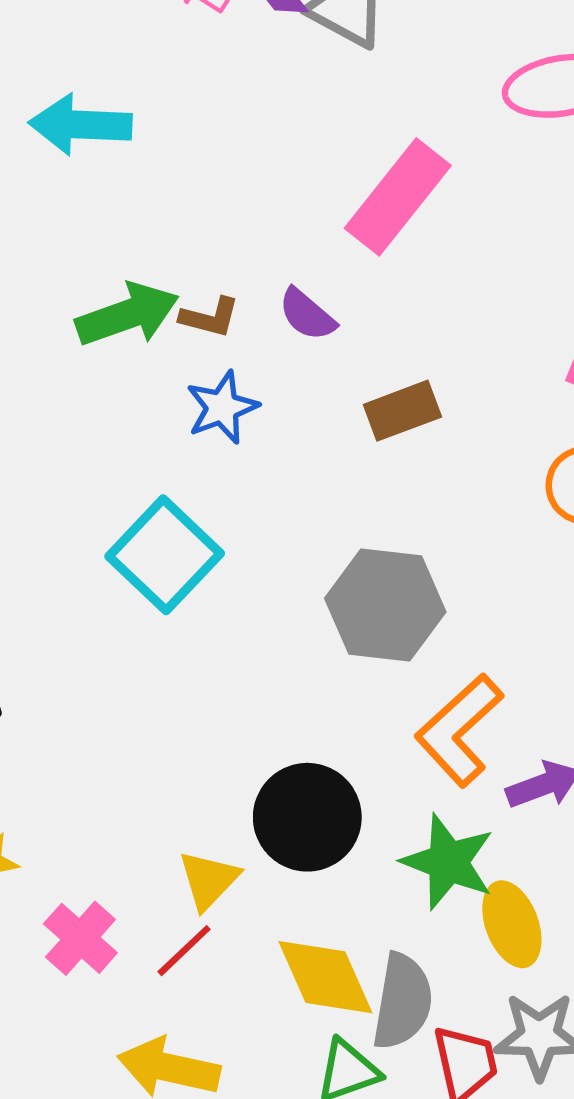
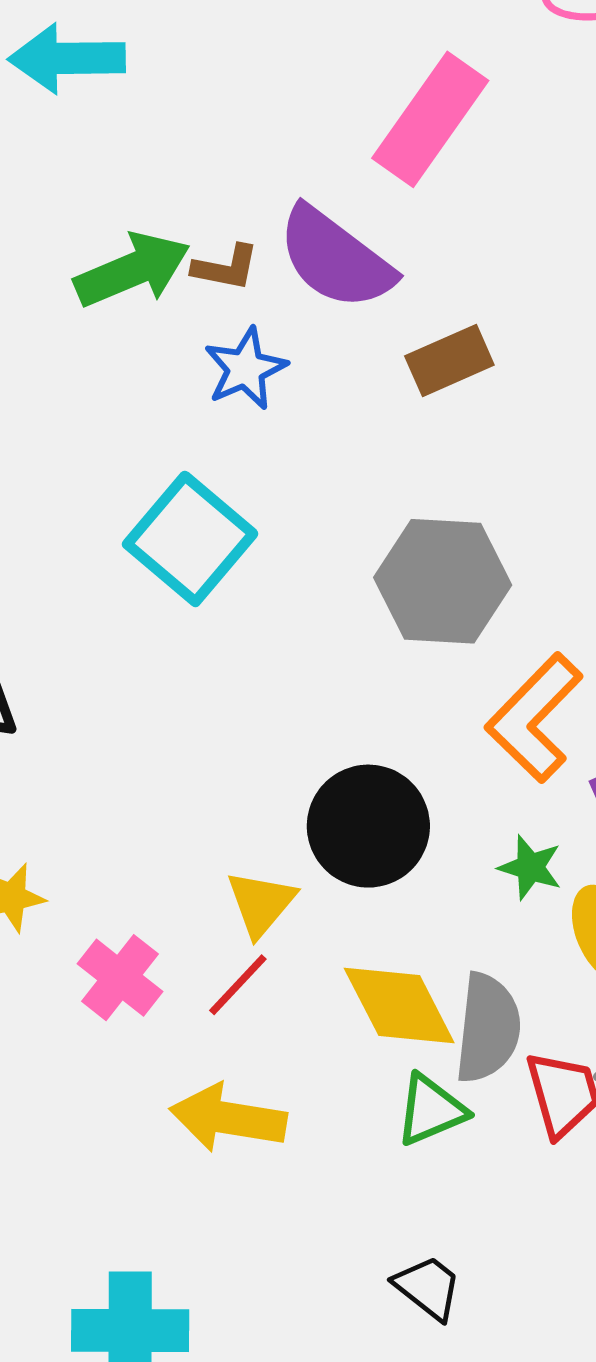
purple semicircle: (307, 315) -> (335, 258), size x1.8
green star: (448, 862) -> (530, 867), size x0.6

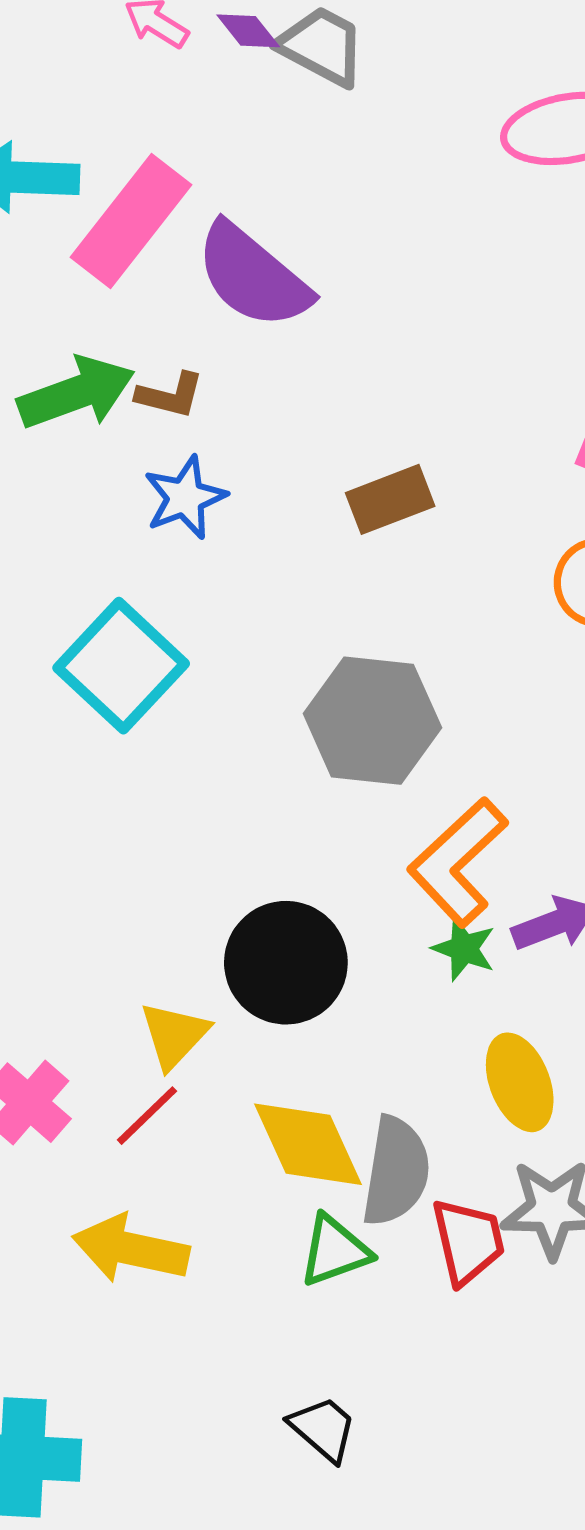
pink rectangle: (430, 119) -> (131, 221), moved
purple semicircle: (335, 258) -> (253, 276), moved
green star: (530, 867) -> (464, 949), moved

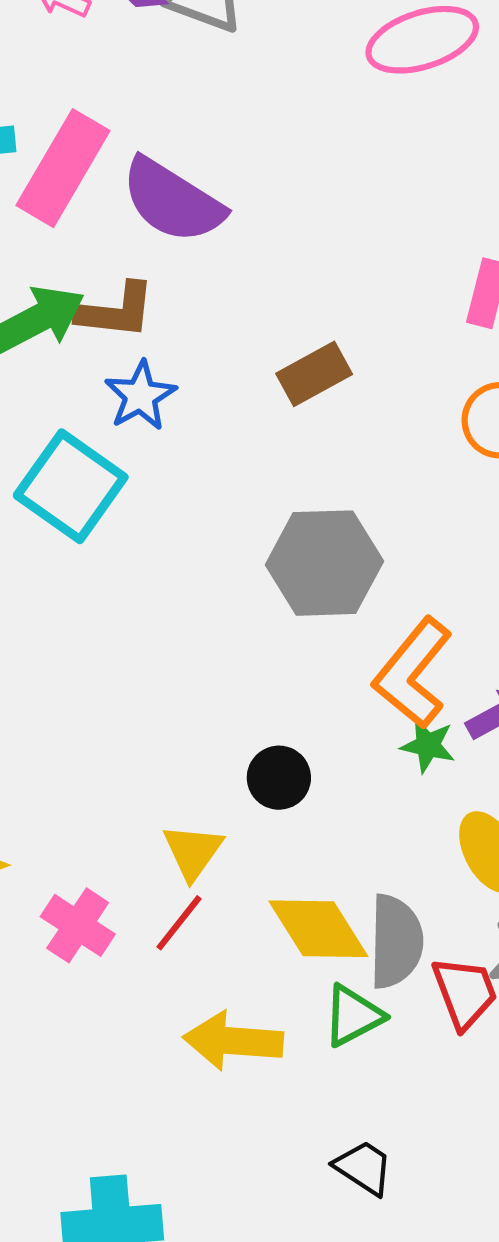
brown L-shape: (170, 395) -> (116, 311), size x1.4
cyan square: (121, 666) -> (71, 486), moved
black circle: (286, 963) -> (279, 778), size x0.6
yellow arrow: (131, 1249) -> (233, 1041), moved

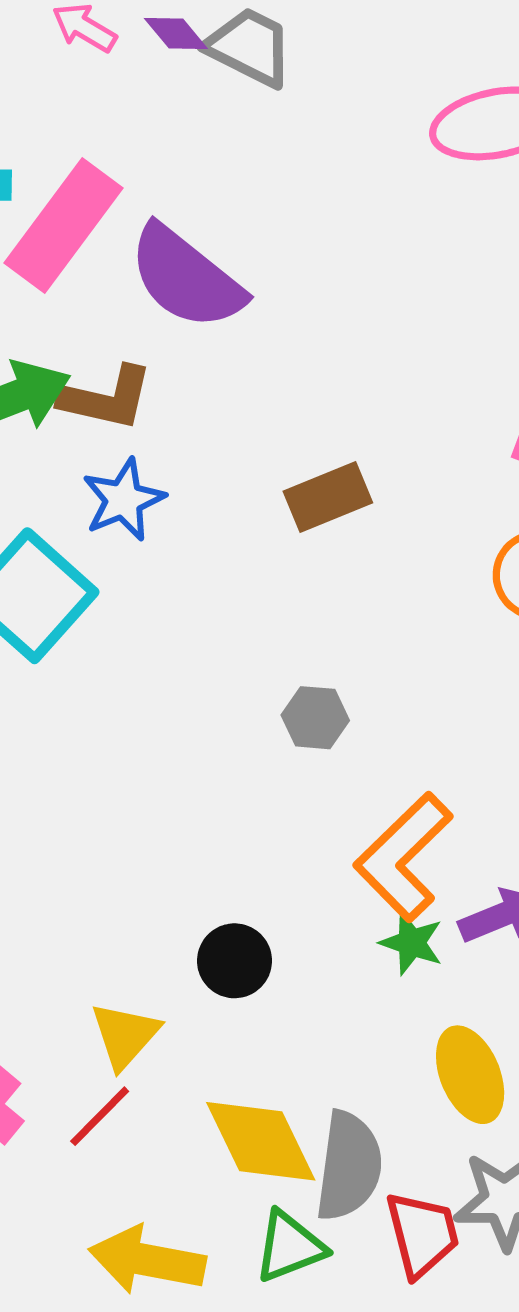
gray hexagon: (324, 563) -> (315, 718), size x0.5

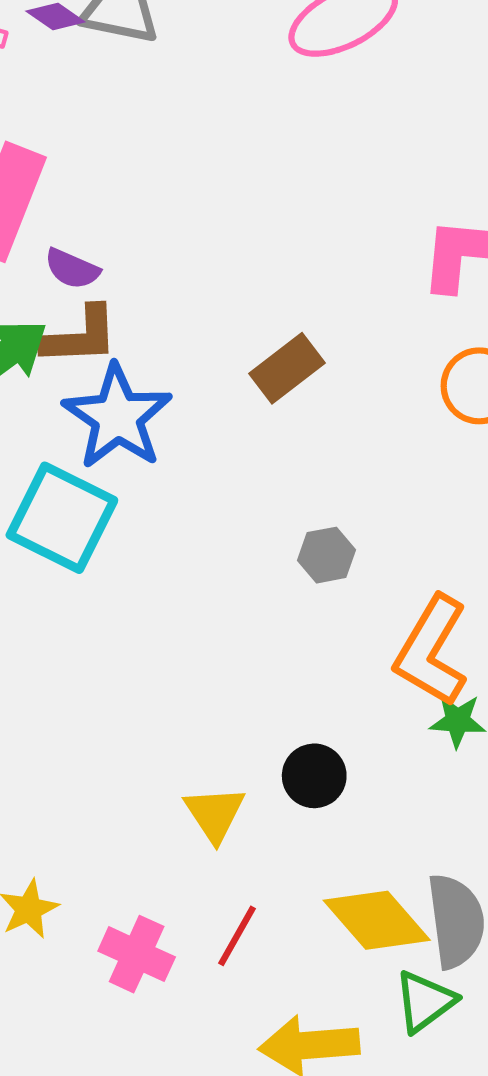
purple semicircle: (186, 278) -> (72, 269), moved, size x0.5
blue star: (124, 500) -> (117, 417), size x1.5
yellow triangle: (125, 1035) -> (215, 814), moved

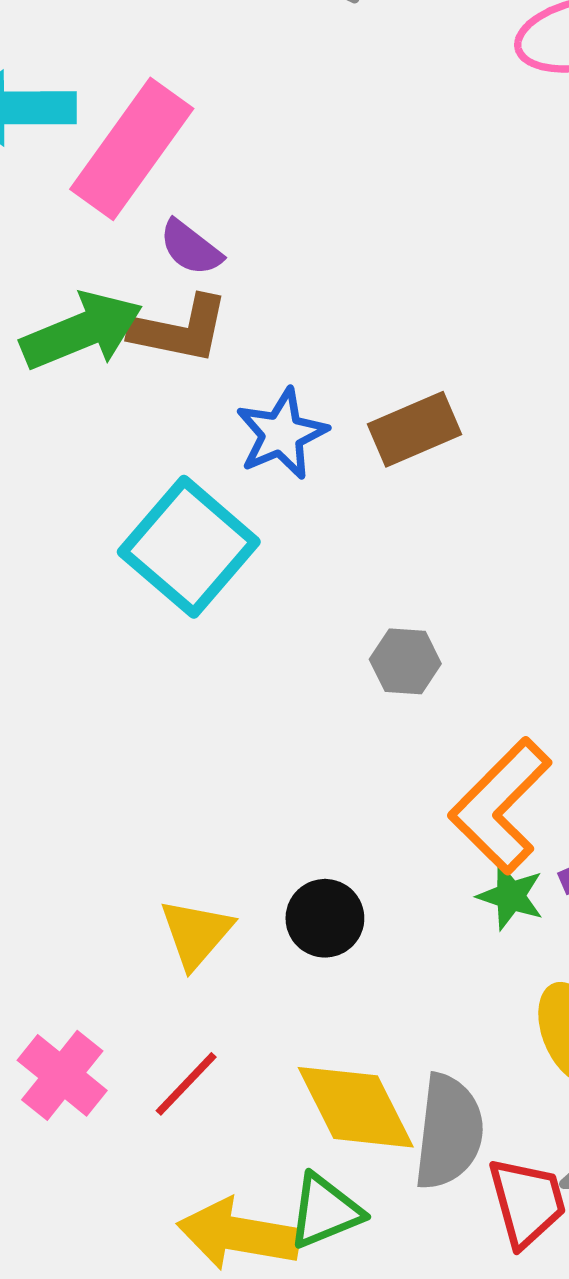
blue star: (117, 417) -> (282, 434), moved, size x0.7
cyan square: (62, 518) -> (189, 547), moved
green triangle: (425, 1001) -> (325, 1211), moved

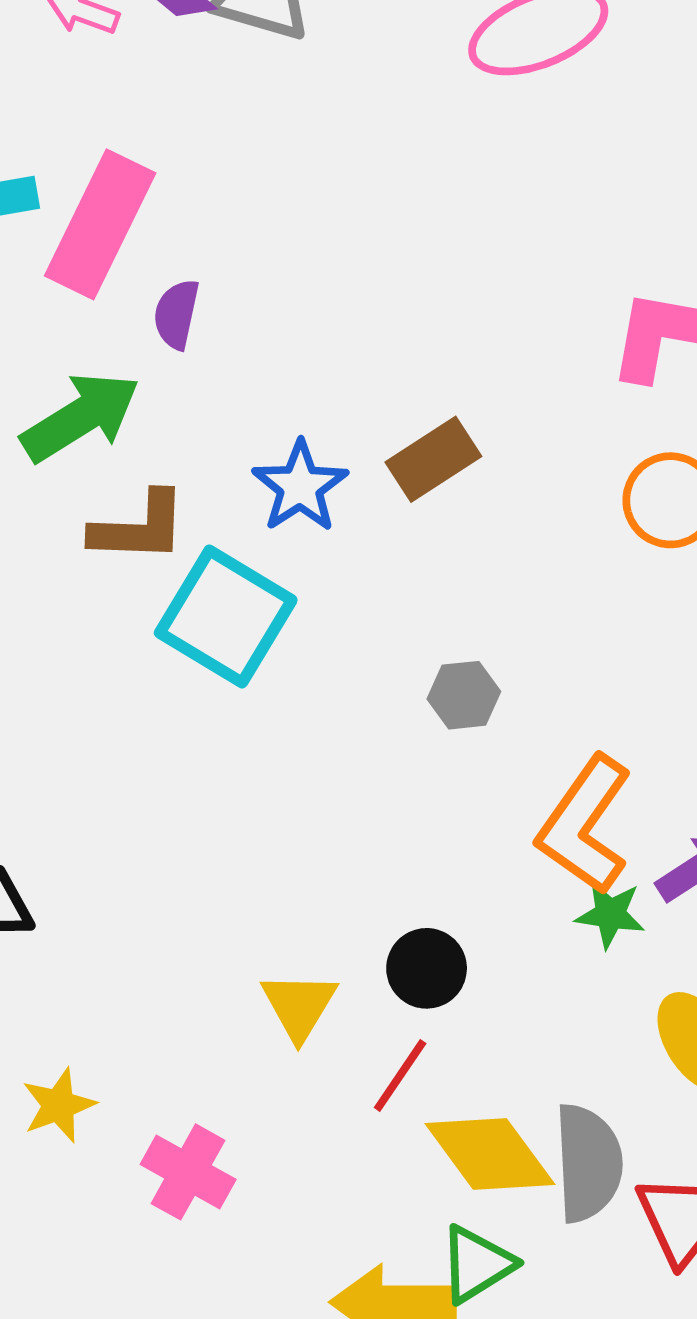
purple semicircle: (191, 248) -> (176, 314), turned 74
brown L-shape: (180, 329) -> (139, 527), moved
red line: (186, 1084) -> (400, 1076), moved

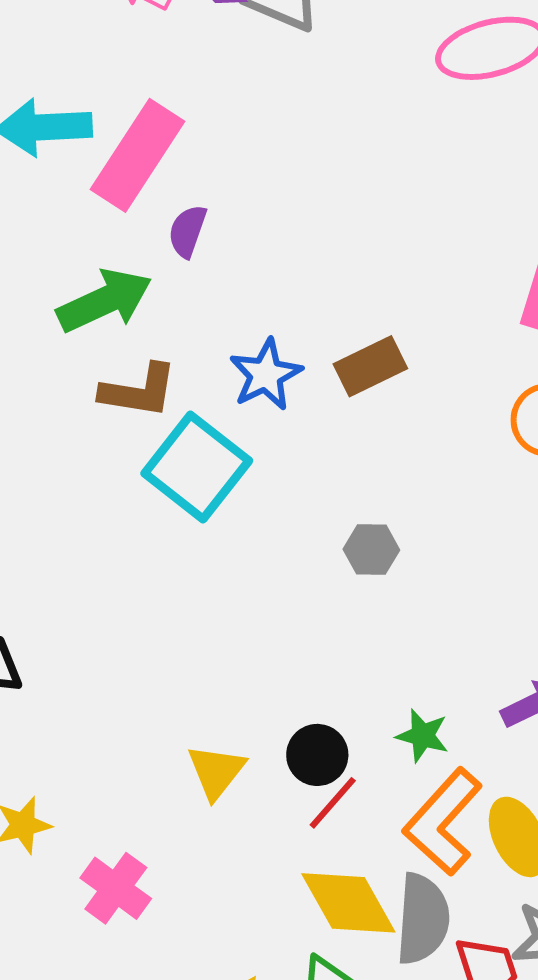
orange L-shape: (585, 825) -> (443, 822), moved
green star: (610, 914) -> (422, 736), moved
red line: (400, 1076) -> (333, 803), moved

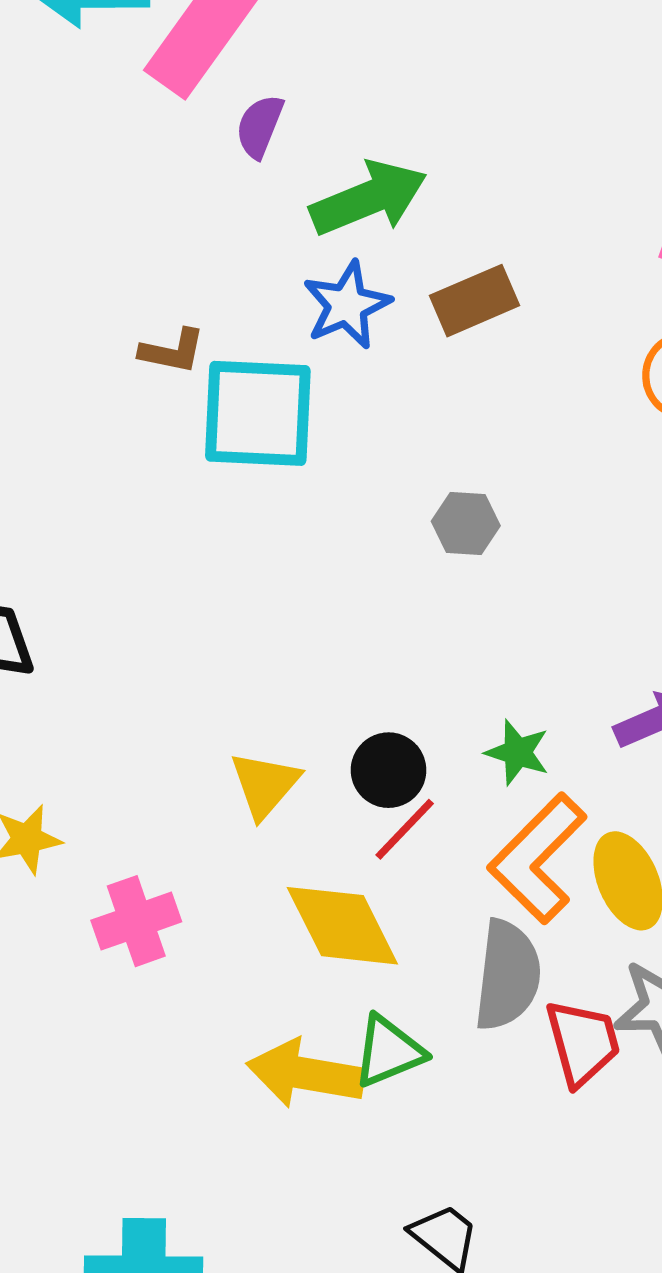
green arrow: (105, 301) -> (369, 198), moved
brown L-shape: (139, 391) -> (172, 351), moved, size x0.7
cyan square: (197, 467) -> (258, 413), turned -38
pink cross: (116, 888) -> (136, 921), turned 32
yellow diamond: (348, 903) -> (342, 926), moved

